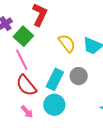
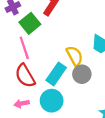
yellow semicircle: (67, 43) -> (75, 56), moved
pink arrow: (27, 112) -> (22, 104), turned 112

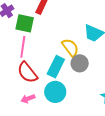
green square: (30, 23) -> (25, 23), turned -30
pink line: (24, 48) -> (23, 47), turned 35

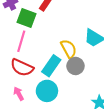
red semicircle: (27, 73) -> (22, 67), turned -35
pink arrow: (28, 99) -> (19, 94), turned 72

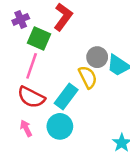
gray circle: (75, 66) -> (97, 57), moved

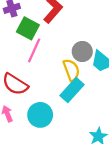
pink line: (32, 66) -> (34, 50), moved
cyan rectangle: (66, 97) -> (72, 90), moved

